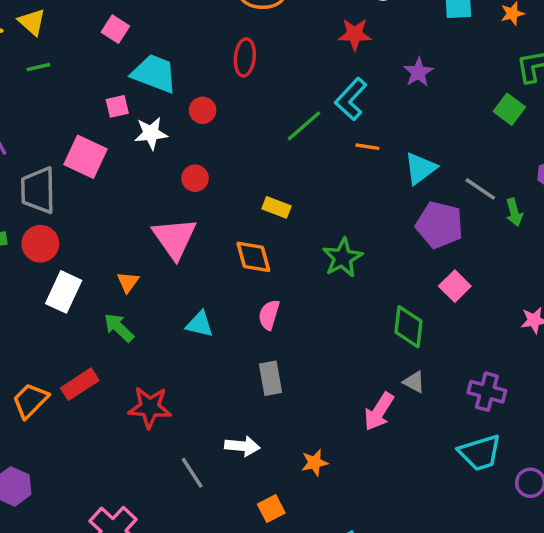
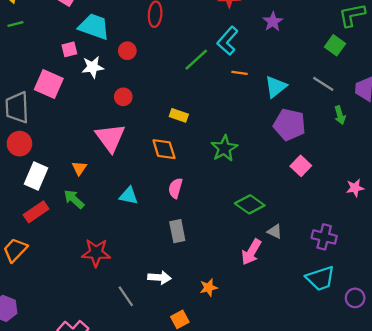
gray line: (480, 189) -> (323, 84), moved
green diamond: (408, 327) -> (250, 204), moved, turned -60
red rectangle: (80, 384) -> (36, 212), moved

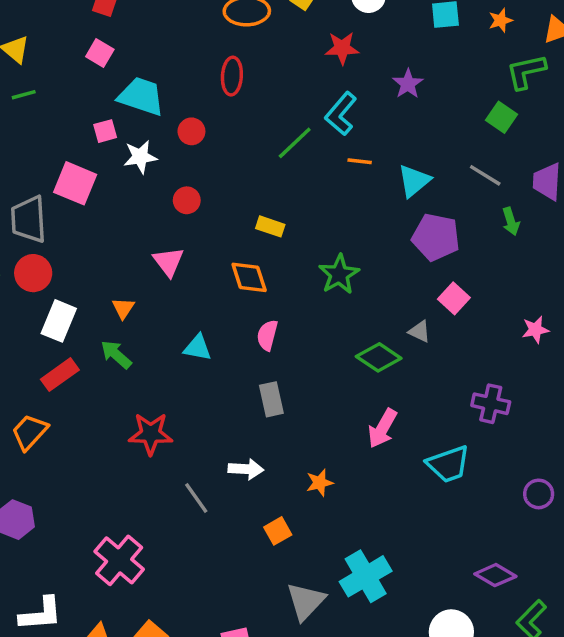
pink triangle: (110, 138) -> (168, 262), size x0.7
gray triangle: (275, 231) -> (420, 331), moved
cyan trapezoid: (320, 278) -> (448, 464), moved

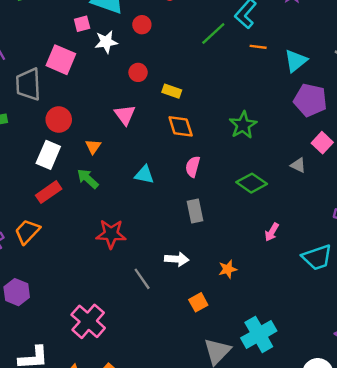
yellow rectangle: (270, 226) -> (172, 91), moved
red circle: (33, 273) -> (59, 120), moved
green diamond: (379, 357) -> (252, 183), moved
pink arrow: (382, 428) -> (272, 232), size x0.7

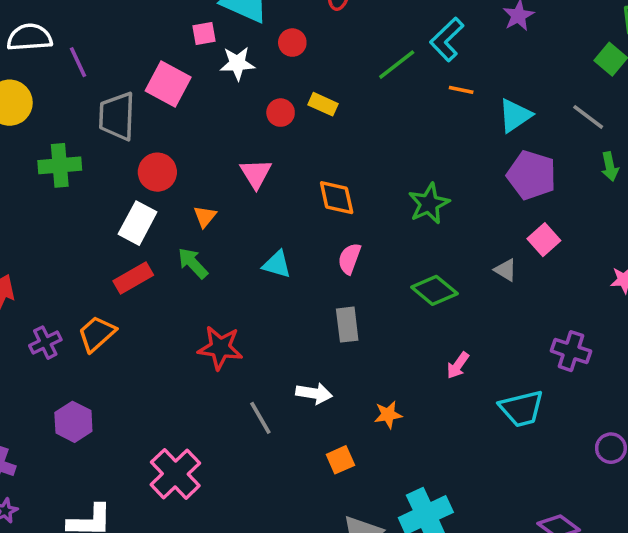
yellow rectangle: (172, 91) -> (323, 104), moved

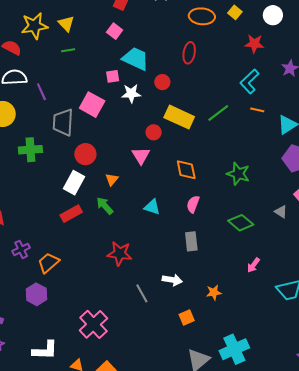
green line: (397, 65) -> (218, 113), moved
yellow rectangle: (323, 104) -> (179, 117), size x1.8
red circle: (281, 113) -> (154, 132), moved
green star: (429, 204) -> (238, 174), turned -30
orange trapezoid: (97, 334) -> (48, 263), moved

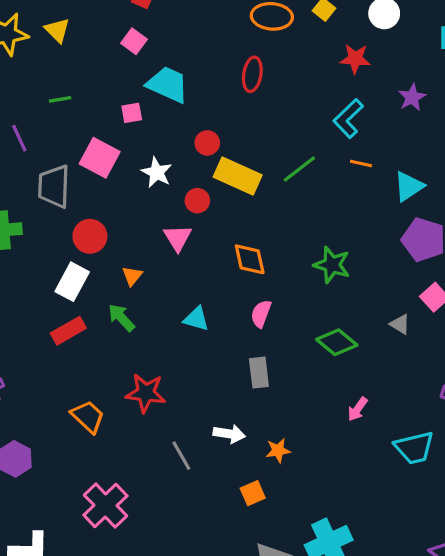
green line: (68, 50) -> (60, 99), moved
red circle: (162, 82) -> (207, 143), moved
white star: (131, 93) -> (157, 172), moved, turned 30
orange trapezoid: (48, 263) -> (88, 417), moved, turned 85
orange star: (214, 292) -> (278, 450), moved

